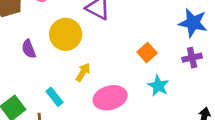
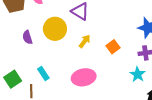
yellow arrow: (83, 72) -> (85, 41), moved
cyan star: (158, 86) -> (138, 74), moved

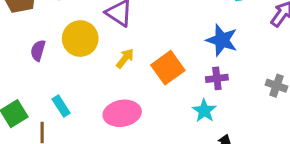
purple semicircle: (27, 37) -> (38, 50), turned 32
orange square: (113, 47) -> (168, 68), size x1.5

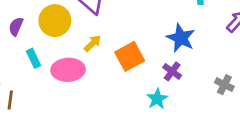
purple cross: (217, 78) -> (172, 71), turned 36
cyan rectangle: (61, 106) -> (33, 58), moved
pink ellipse: (122, 113) -> (68, 70), moved

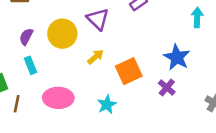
cyan rectangle: (33, 58) -> (30, 65), moved
pink ellipse: (68, 70) -> (58, 98), moved
cyan star: (157, 99) -> (107, 104), moved

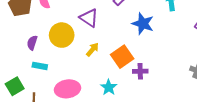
blue star: (177, 57) -> (143, 24), moved
cyan rectangle: (30, 65) -> (40, 66), turned -48
purple cross: (167, 87) -> (140, 71), moved, turned -32

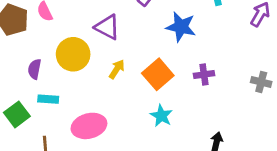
purple cross: (140, 71) -> (204, 75), moved
green square: (15, 86) -> (17, 114), moved
cyan star: (109, 87) -> (161, 116), moved

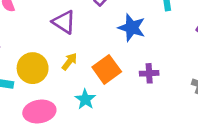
yellow circle: (73, 54) -> (33, 68), moved
cyan star: (161, 116) -> (85, 99), moved

